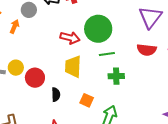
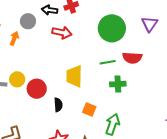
purple triangle: (150, 17) -> (150, 24), size x0.7
green circle: (98, 29) -> (112, 28), moved
red arrow: (70, 38) -> (62, 33), moved
red semicircle: (147, 50) -> (132, 58), moved

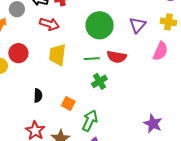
yellow trapezoid: (74, 76) -> (58, 55), moved
green cross: (118, 84) -> (99, 81), turned -35
red circle: (37, 89) -> (18, 53), moved

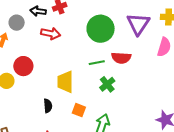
purple triangle: (138, 25) -> (138, 24), size x1.4
yellow trapezoid: (58, 55) -> (65, 82), moved

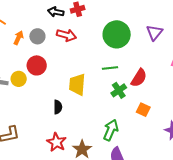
gray circle: (17, 23) -> (37, 36), moved
purple triangle: (138, 24) -> (155, 33), size x0.7
red semicircle: (121, 58) -> (139, 78), moved, turned -66
orange square: (79, 110) -> (143, 110), moved

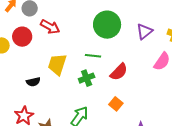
red arrow: (66, 35) -> (50, 27), moved
green cross: (119, 90) -> (87, 78), moved
black semicircle: (58, 107) -> (33, 82), turned 64

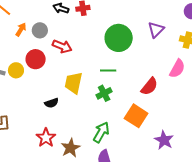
purple triangle: (144, 31) -> (156, 30), moved
red semicircle: (119, 72) -> (149, 86), moved
orange square: (116, 104) -> (136, 116), size x1.6

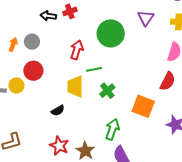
red arrow: (62, 46) -> (77, 50), moved, turned -84
green line: (108, 70) -> (94, 69), moved
red semicircle: (149, 86) -> (168, 81), moved

